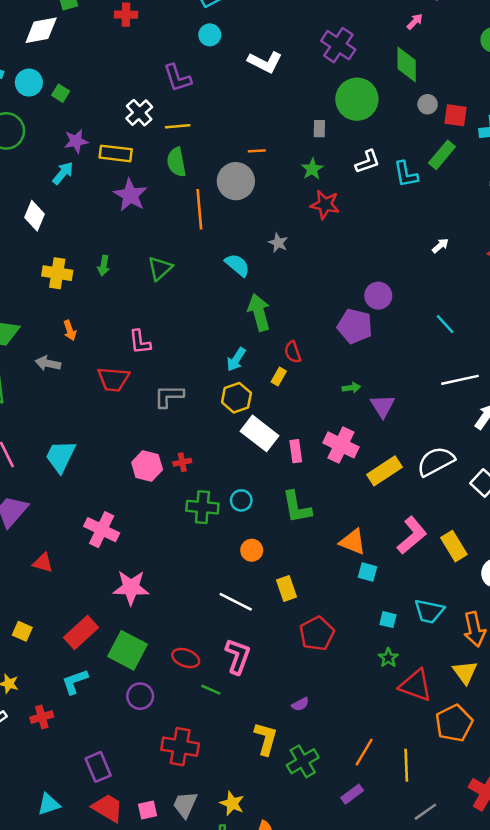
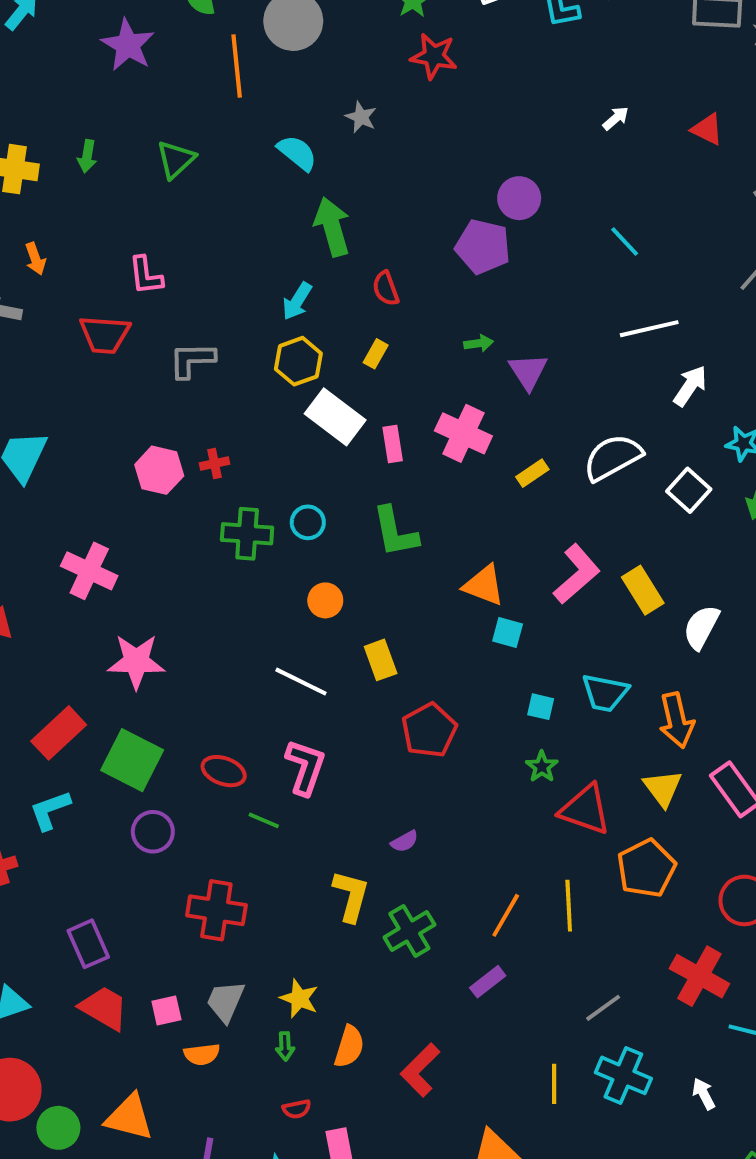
yellow rectangle: (279, 377) -> (376, 354), moved
yellow rectangle: (385, 471) -> (532, 473), size x0.6
yellow line: (406, 765) -> (569, 906), moved

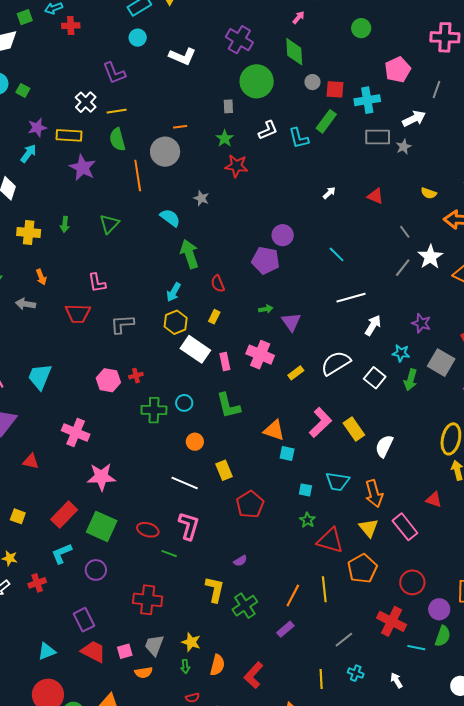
purple circle: (153, 832) -> (96, 570), moved
cyan cross: (623, 1075) -> (356, 673), size x0.6

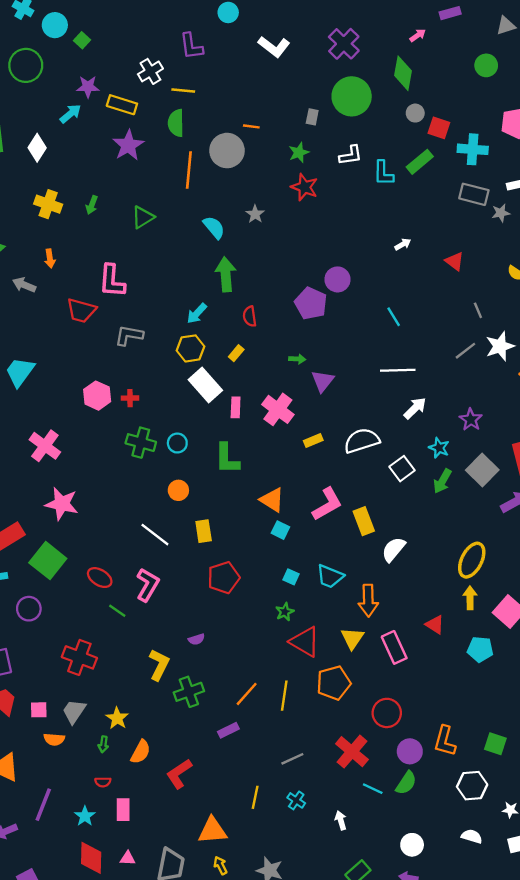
pink L-shape: (97, 283) -> (112, 281), size x1.4

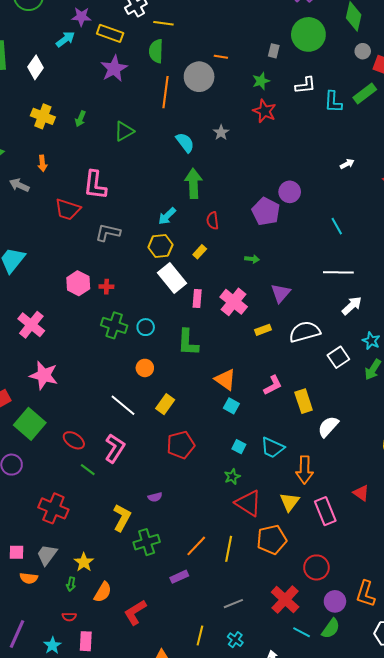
purple triangle: (323, 381) -> (281, 293), moved
pink L-shape: (327, 504) -> (273, 385), size x0.7
yellow rectangle: (204, 531) -> (165, 404), turned 42

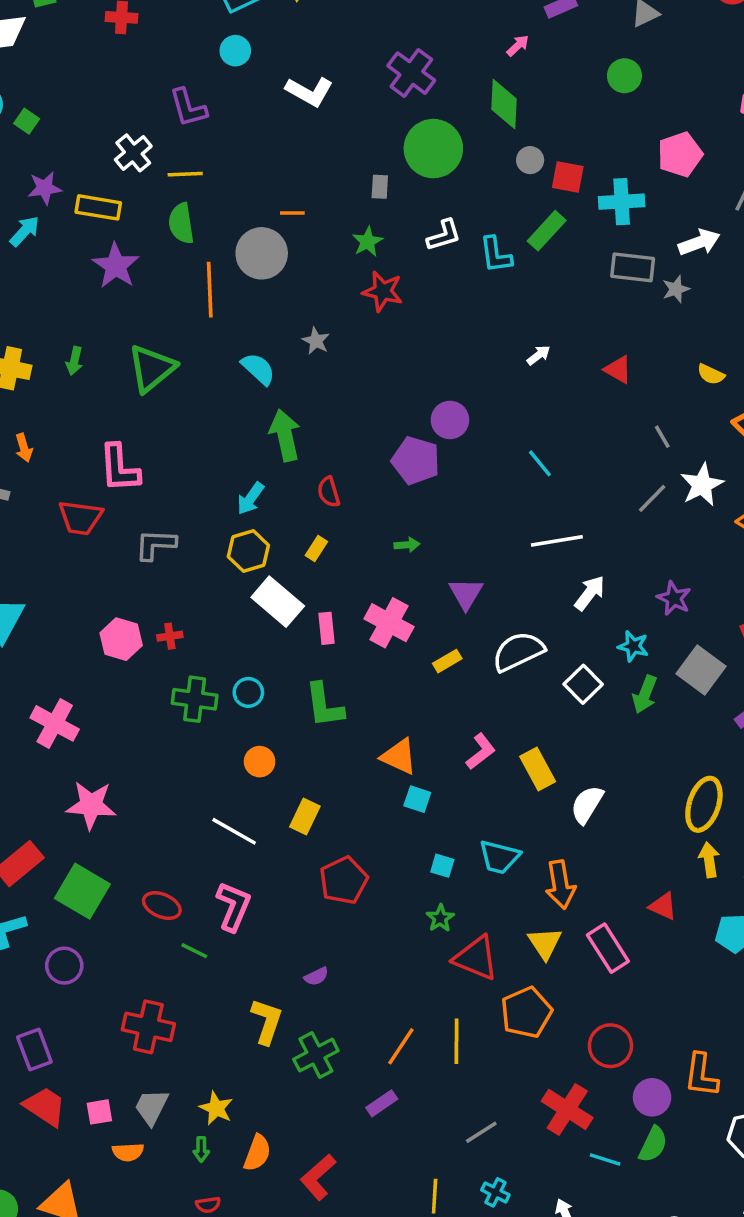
green triangle: (124, 131) -> (152, 368), size x1.4

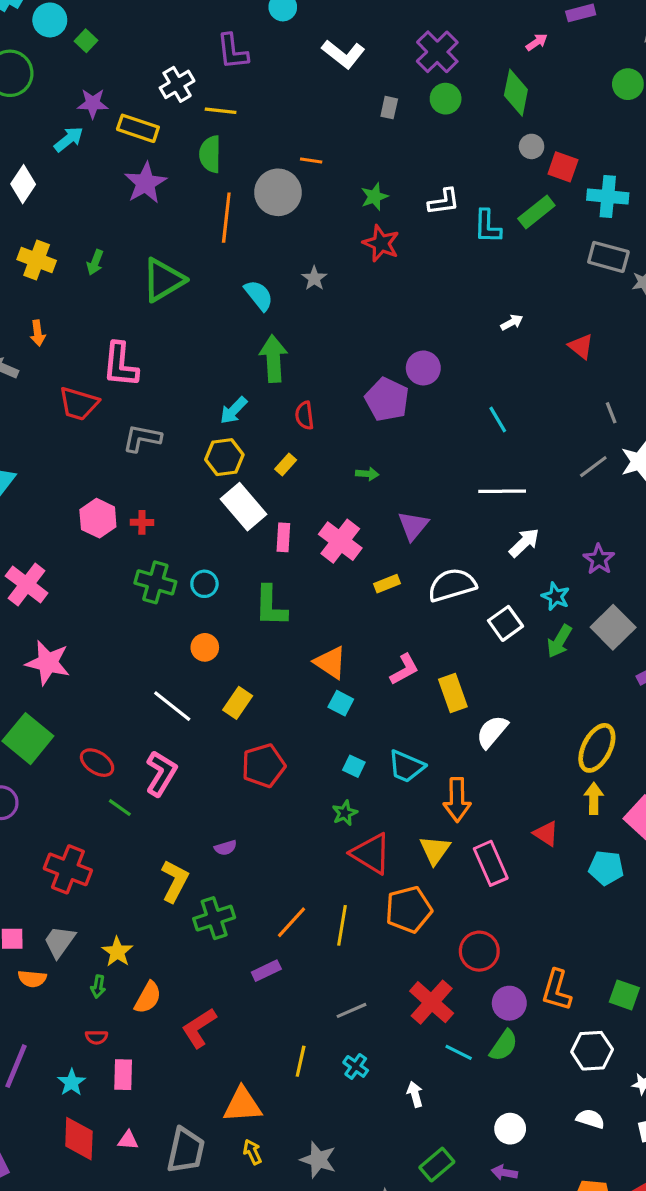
green circle: (433, 149) -> (446, 99), moved, size x0.6
gray rectangle: (380, 187) -> (389, 108), moved

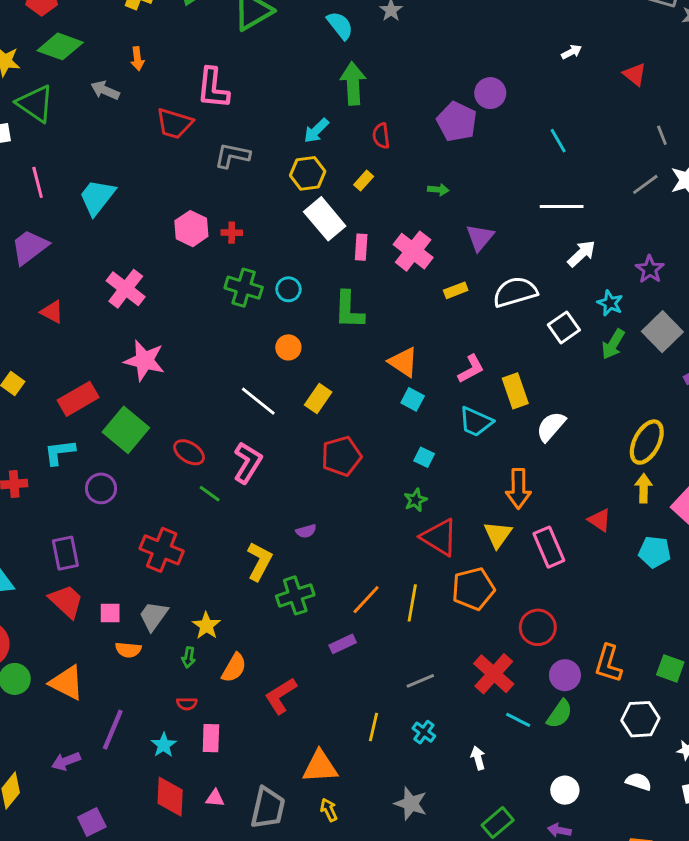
cyan trapezoid: (406, 766) -> (476, 422), moved
gray star: (318, 1160) -> (411, 804), moved

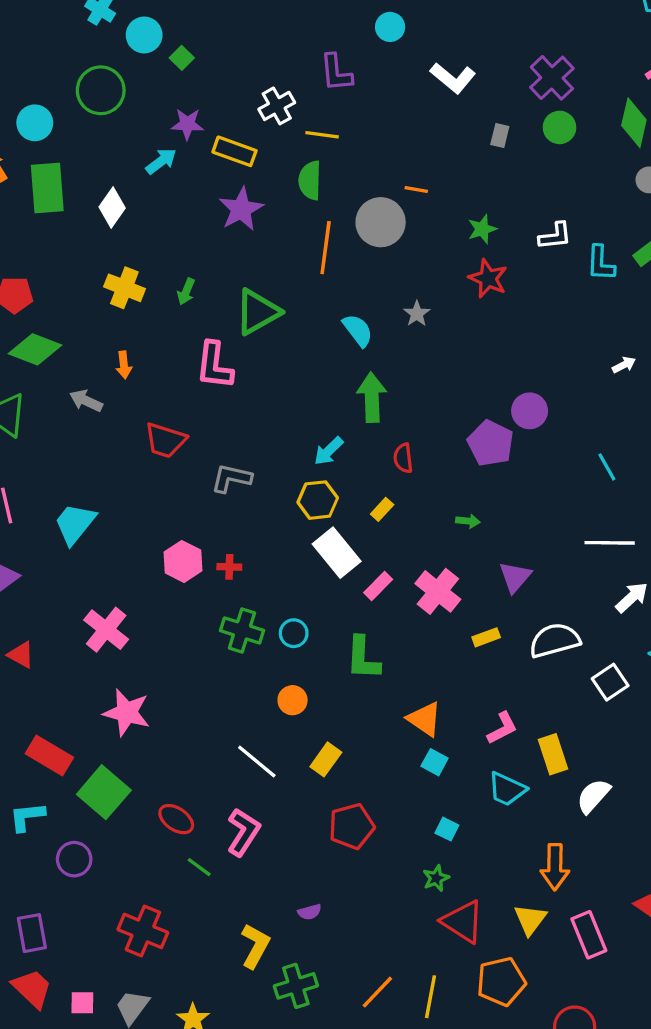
pink L-shape: (213, 88) -> (214, 365), moved
pink rectangle: (361, 247) -> (378, 586), turned 40
red rectangle: (78, 399) -> (49, 756), turned 60

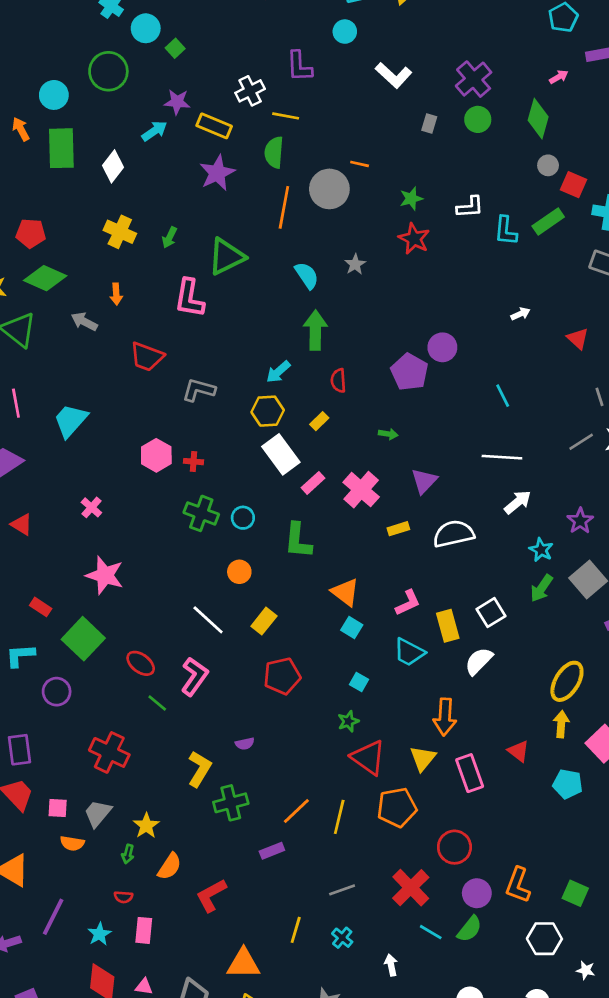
pink cross: (106, 630) -> (91, 507), size x0.6
white square: (610, 682) -> (491, 613), moved
red rectangle: (49, 756) -> (41, 607), size x0.6

